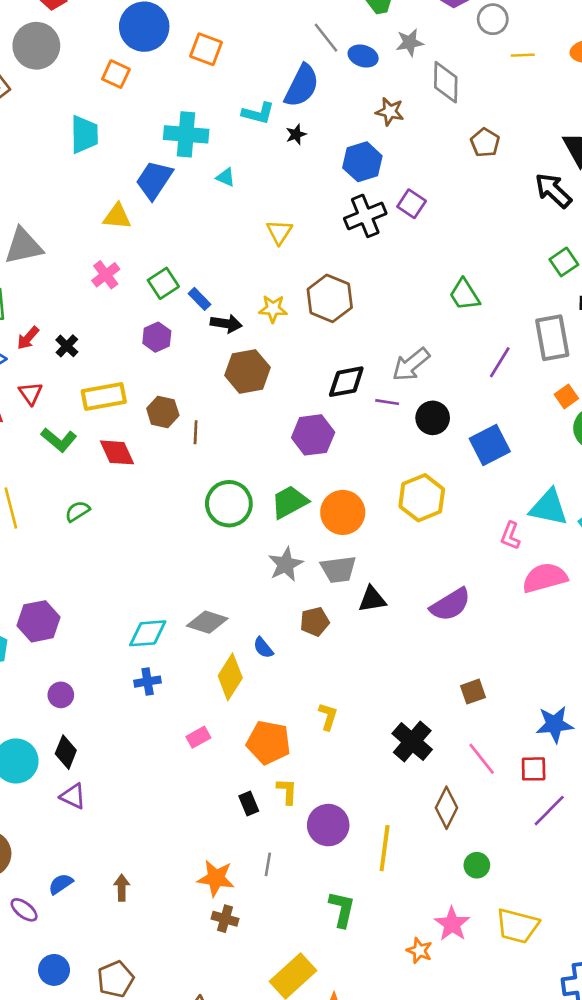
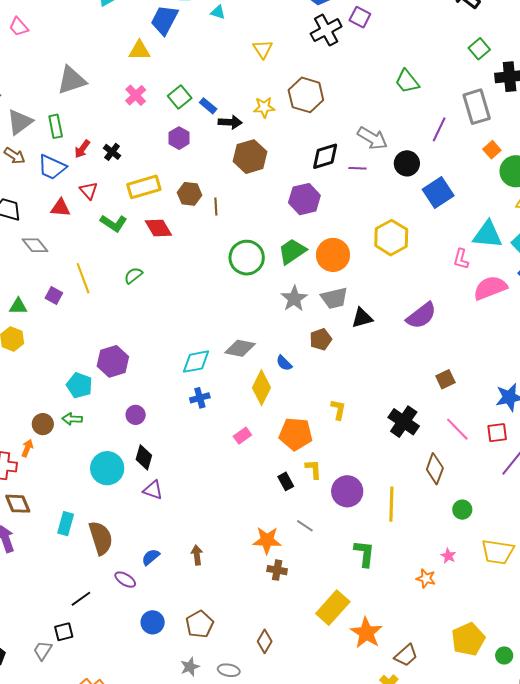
gray arrow: (411, 365) -> (372, 138), turned -104
black circle: (433, 418) -> (407, 163), moved
gray line: (268, 864) -> (305, 526), turned -60
pink star: (452, 924) -> (448, 556), size x0.6

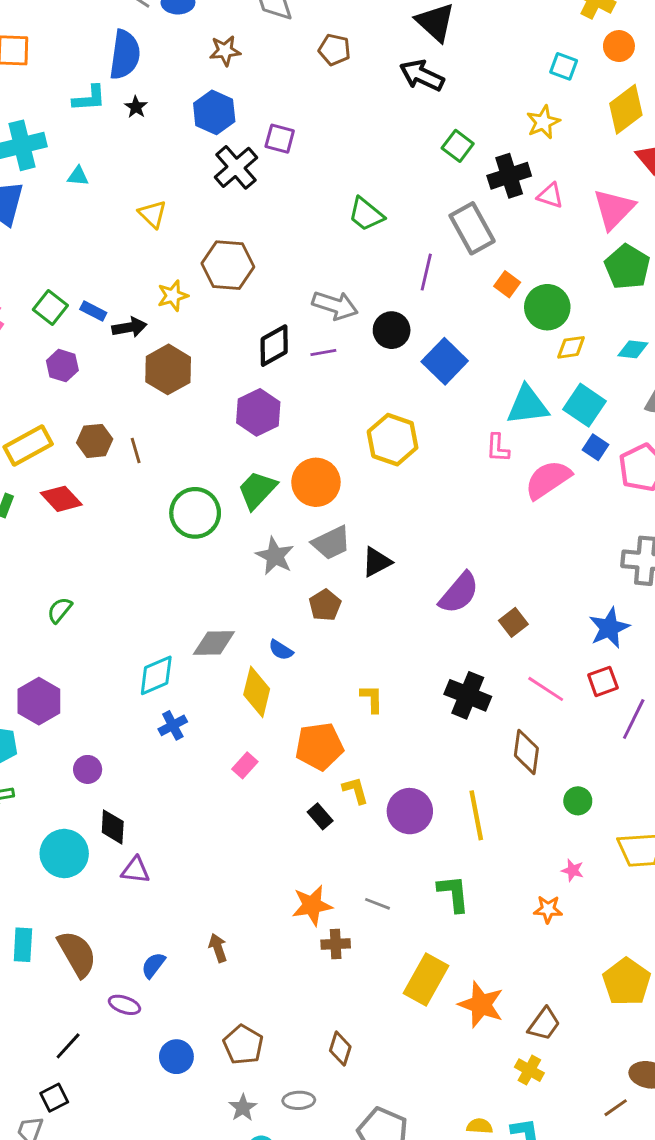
green semicircle: (133, 275) -> (60, 610), moved
purple semicircle: (421, 316) -> (459, 593), moved
gray line: (305, 526) -> (378, 904), moved

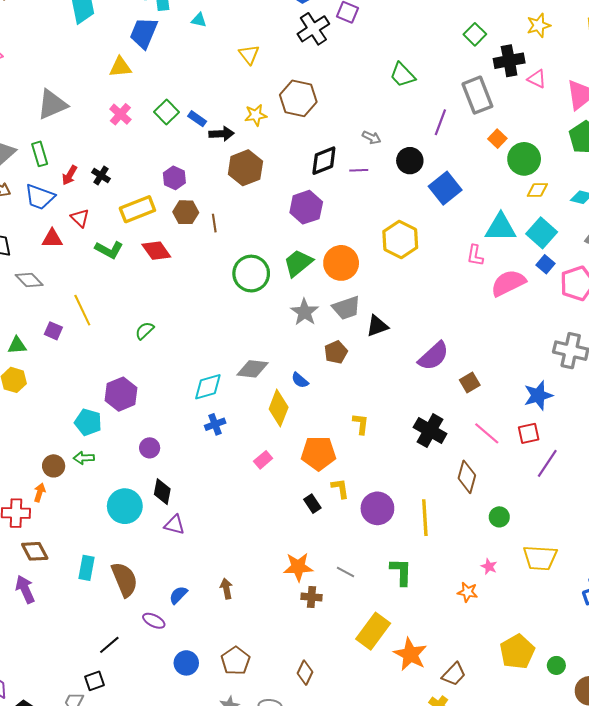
gray arrow: (335, 305) -> (372, 137), size x0.6
purple hexagon: (62, 366) -> (174, 178), moved

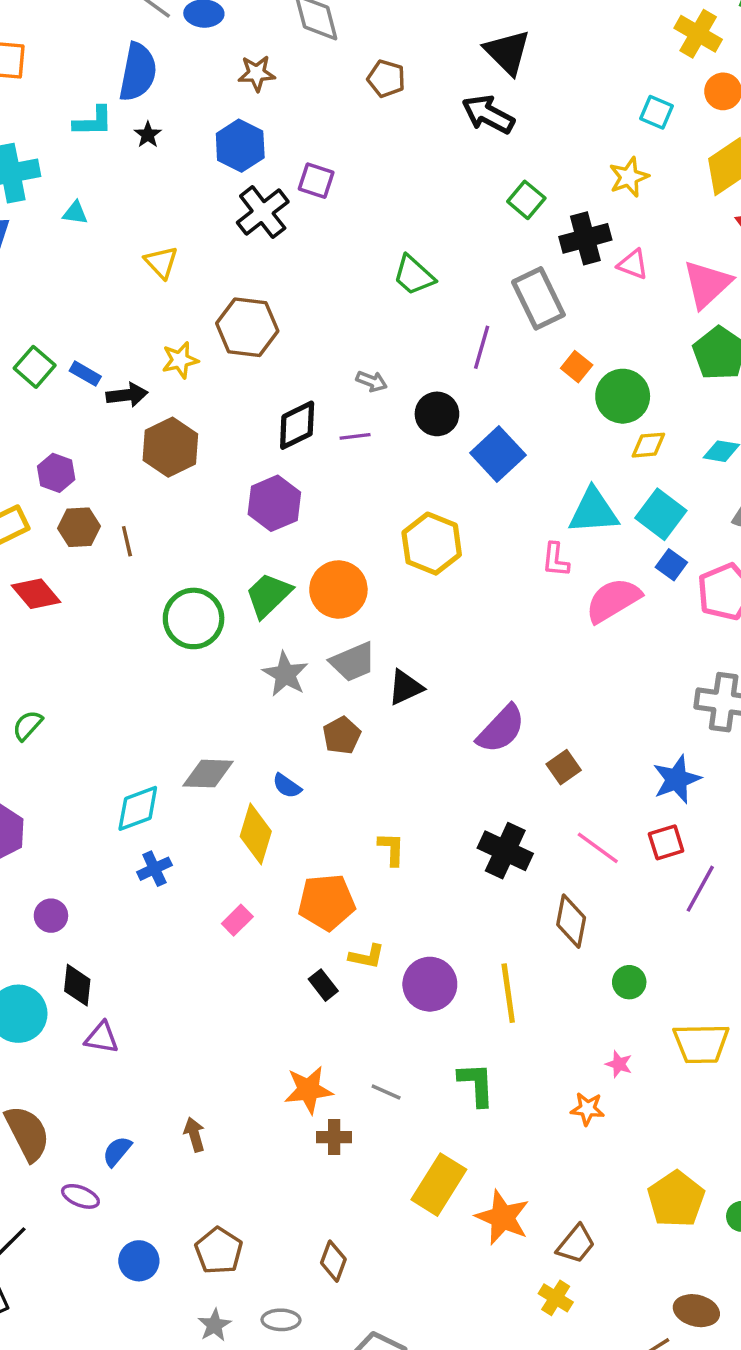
yellow L-shape: (340, 488) -> (367, 956), turned 115

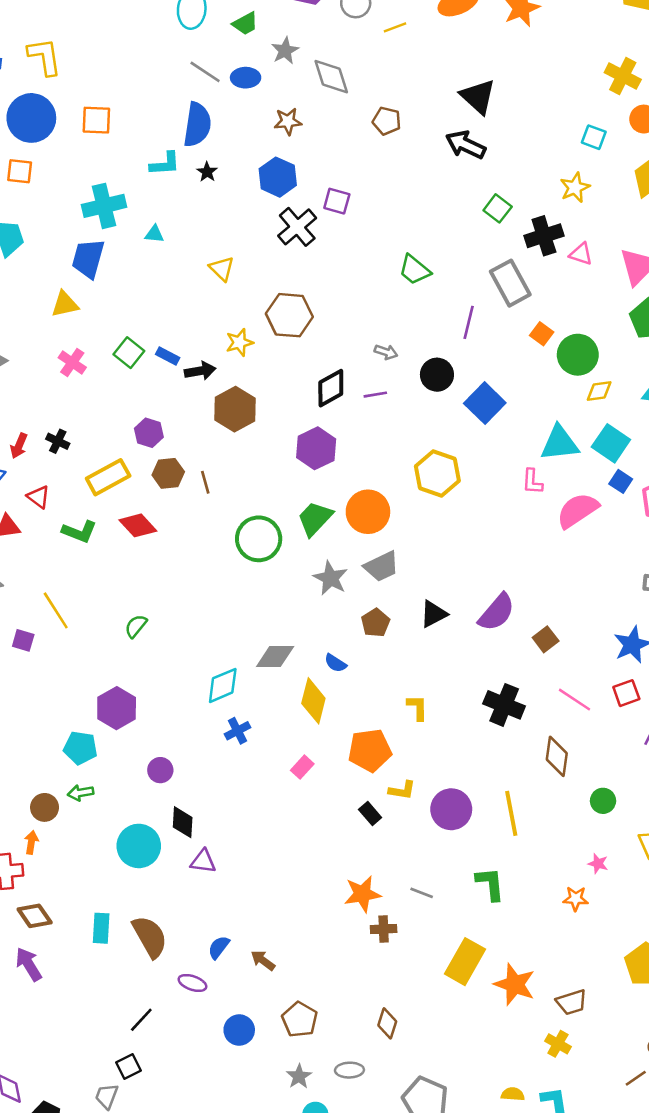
black triangle: (406, 687) -> (434, 614), moved
brown arrow: (194, 1135) -> (263, 960), moved, turned -35
brown trapezoid: (576, 1244) -> (571, 1002), turned 36

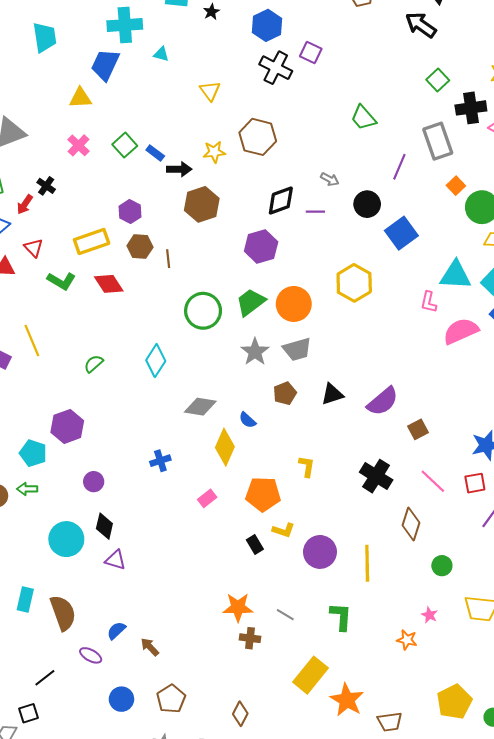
black cross: (297, 227) -> (276, 68), turned -32
black cross: (58, 441) -> (46, 186), moved
cyan diamond: (223, 685) -> (156, 361), moved, turned -44

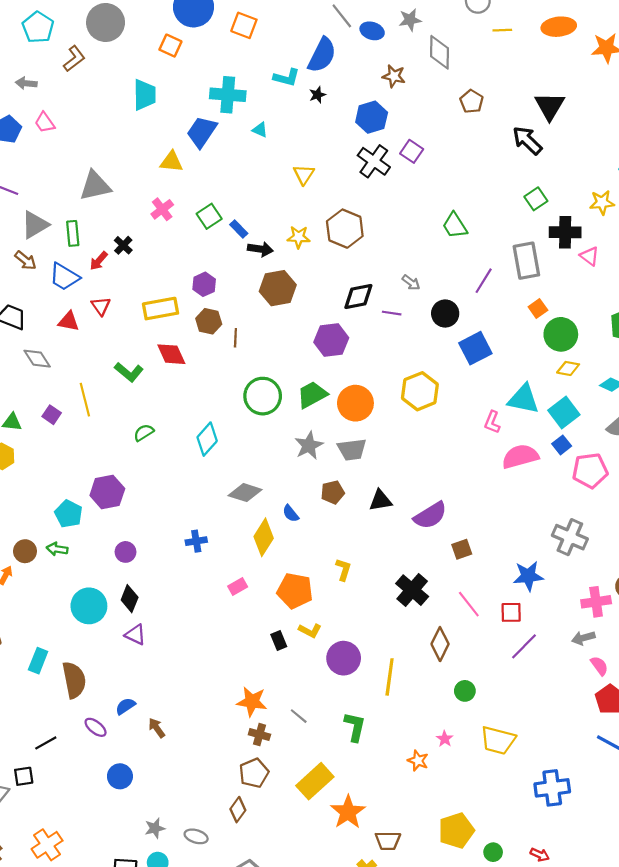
green L-shape: (61, 281) -> (129, 372), moved
brown pentagon: (171, 699) -> (254, 773), moved

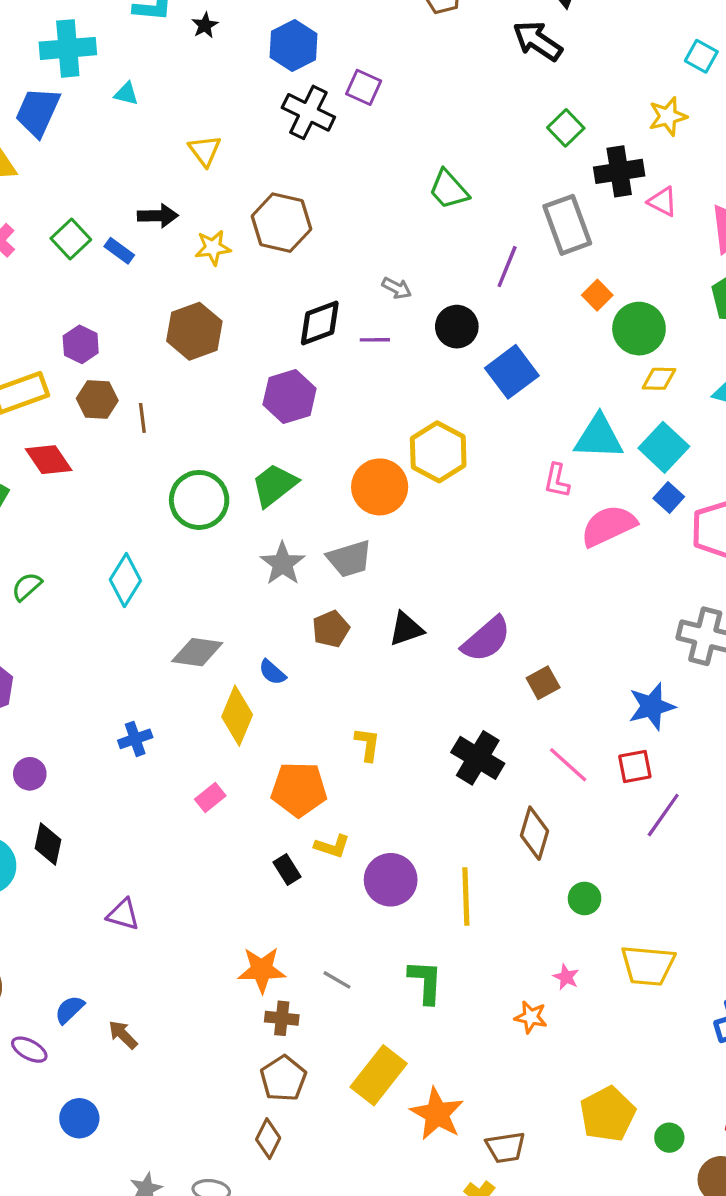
black arrow: (260, 249) -> (158, 216), moved
orange circle: (355, 403) -> (380, 487), moved
purple triangle: (135, 635) -> (123, 914), moved

